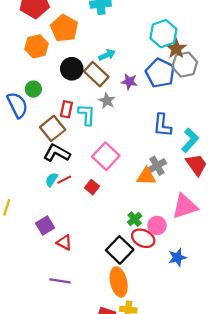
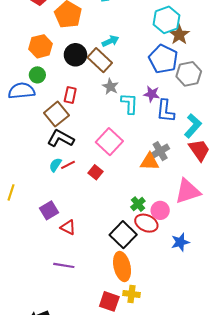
orange hexagon: (37, 46) -> (41, 46), moved
gray hexagon: (185, 65) -> (189, 74), moved
purple star: (129, 82) -> (152, 94), moved
blue semicircle: (17, 105) -> (21, 91), turned -70
cyan L-shape: (87, 115) -> (129, 104), moved

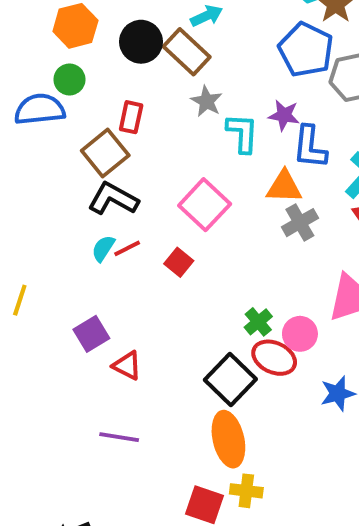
orange triangle: (150, 162) -> (284, 187), moved

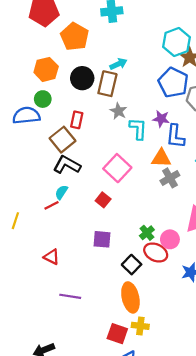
brown rectangle: (187, 52) -> (107, 84), turned 60
red line: (127, 248) -> (52, 205), moved
purple square: (91, 334) -> (102, 239), moved, turned 36
red triangle: (127, 366) -> (52, 257), moved
black square: (230, 380) -> (132, 265), size x0.7

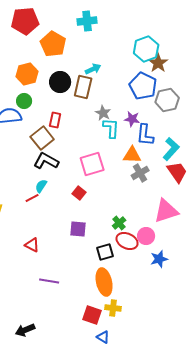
gray star: (118, 111) -> (103, 113), moved
pink square: (117, 168) -> (92, 164), turned 30
pink circle: (170, 239) -> (146, 236), moved
black square: (132, 265) -> (105, 252), turned 30

